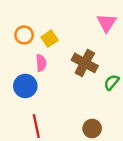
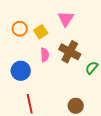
pink triangle: (107, 23) -> (66, 19), moved
pink semicircle: (41, 63) -> (45, 55), moved

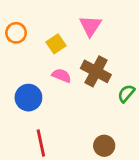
orange circle: (20, 29) -> (16, 33), moved
pink semicircle: (45, 55) -> (61, 76), turned -64

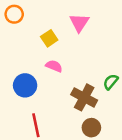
orange circle: (16, 33) -> (14, 14), moved
brown cross: (96, 71) -> (84, 97), moved

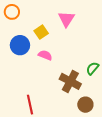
blue circle: (25, 85) -> (20, 45), moved
brown circle: (91, 128) -> (85, 105), moved

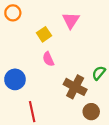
blue circle: (20, 45) -> (15, 79), moved
pink semicircle: (45, 55) -> (48, 59), turned -136

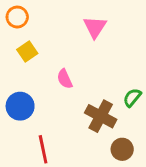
yellow square: (44, 34) -> (27, 52), moved

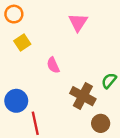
blue circle: (20, 106) -> (16, 101), moved

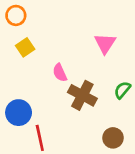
pink triangle: (78, 22) -> (105, 43), moved
brown cross: (83, 96) -> (82, 95), moved

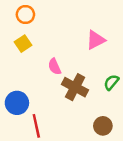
orange circle: (16, 15) -> (25, 15), moved
pink triangle: (105, 43) -> (96, 40), turned 30

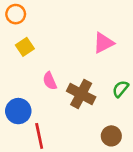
orange circle: (25, 15) -> (16, 14), moved
pink semicircle: (54, 67) -> (50, 81), moved

